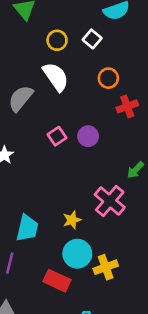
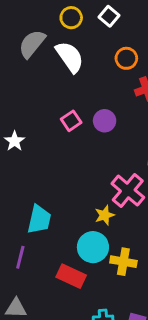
gray semicircle: (21, 98) -> (32, 44), moved
yellow star: (72, 220) -> (105, 215), moved
yellow cross: (106, 267) -> (123, 262), turned 30

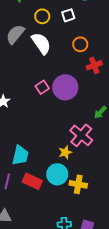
white square: (109, 16) -> (68, 15), turned 32
purple circle: (105, 121) -> (65, 87), size x1.6
red rectangle: (71, 276) -> (32, 181), moved

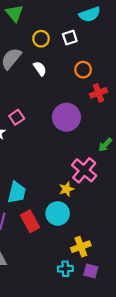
white semicircle: (41, 43) -> (40, 69), size x0.6
pink square: (42, 87) -> (17, 117), moved
red rectangle: (32, 181) -> (30, 221), turned 36
yellow cross: (78, 184) -> (81, 247), moved, turned -30

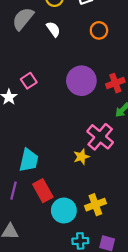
red cross: (99, 93) -> (115, 83), moved
cyan circle: (58, 213) -> (64, 211), moved
yellow cross: (81, 247) -> (95, 205), moved

